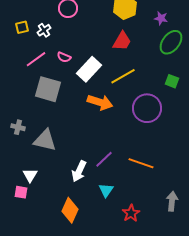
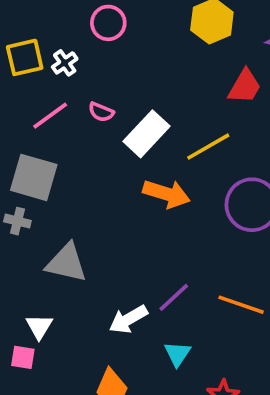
yellow square: (22, 27) -> (25, 57), size x1.5
red trapezoid: (122, 41) -> (245, 87), moved
gray square: (48, 89) -> (34, 177), moved
gray cross: (18, 127) -> (17, 221), moved
white arrow: (79, 171) -> (128, 319), turned 35

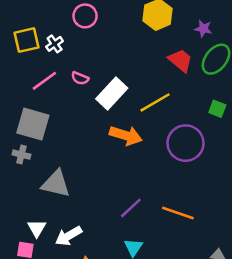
red trapezoid: (245, 87) -> (180, 60), turned -80
white arrow: (128, 319) -> (69, 236), moved

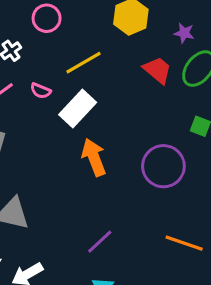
yellow line: (155, 102) -> (84, 63), moved
orange arrow: (126, 135) -> (94, 157), turned -128
orange line: (178, 213) -> (184, 243), moved

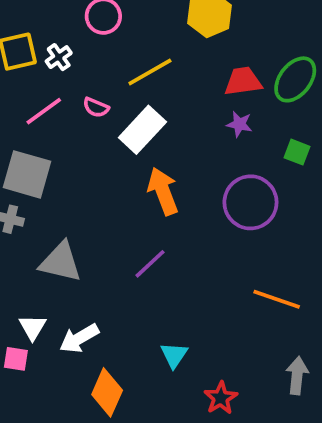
purple star: (184, 33) -> (239, 124), moved
red trapezoid: (158, 70) -> (243, 81), turned -48
purple line: (100, 242) -> (150, 264), moved

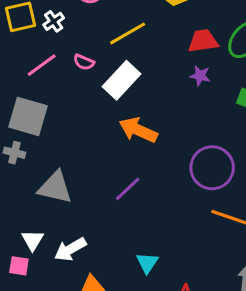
orange arrow: (163, 191) -> (138, 130), turned -45
purple circle: (250, 202) -> (212, 168), moved

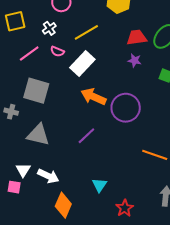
white cross: (54, 21) -> (49, 28), moved
gray square: (28, 116) -> (36, 91), moved
purple circle: (212, 168) -> (126, 108), moved
white arrow: (70, 249) -> (48, 176), turned -125

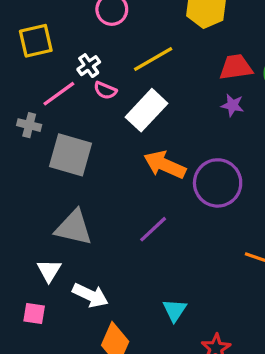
white cross: (49, 28) -> (89, 66), moved
gray cross: (11, 112) -> (29, 125), moved
white triangle: (23, 170) -> (49, 271), moved

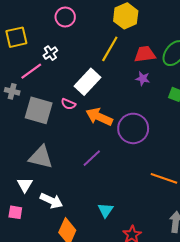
yellow line: (153, 59) -> (110, 49), moved, turned -30
pink semicircle: (105, 90) -> (68, 104), moved

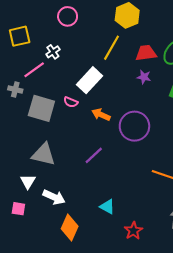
orange arrow: (99, 117) -> (101, 115), size x0.7
cyan triangle: (106, 210) -> (107, 207), turned -35

